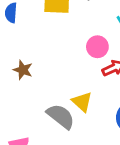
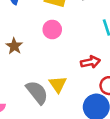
pink circle: (97, 47) -> (52, 29), moved

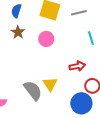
brown star: (14, 46) -> (18, 32), moved

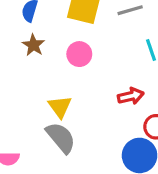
yellow triangle: (50, 84) -> (60, 107), moved

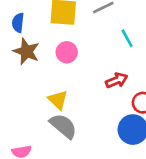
brown star: (33, 45) -> (26, 51), size x1.4

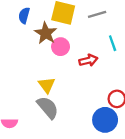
brown star: (26, 51) -> (46, 33), moved
red arrow: (117, 80) -> (88, 60), moved

